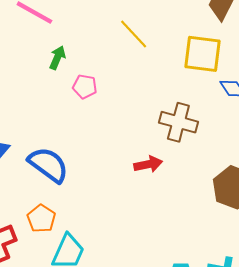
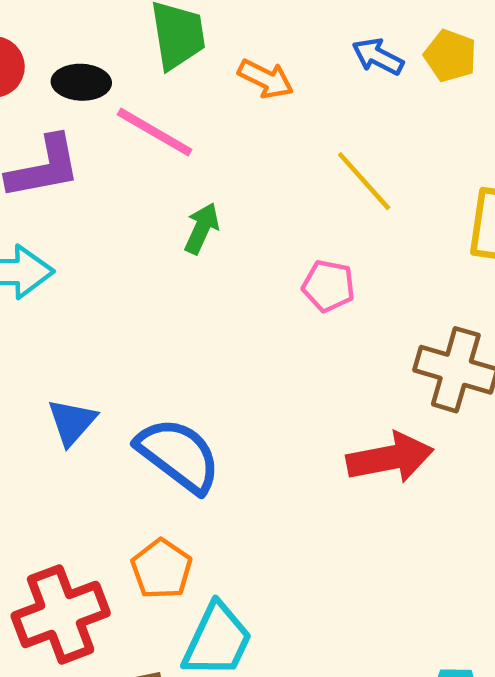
pink pentagon: (85, 87) -> (329, 286), moved
red arrow: (148, 164) -> (390, 458), size x1.4

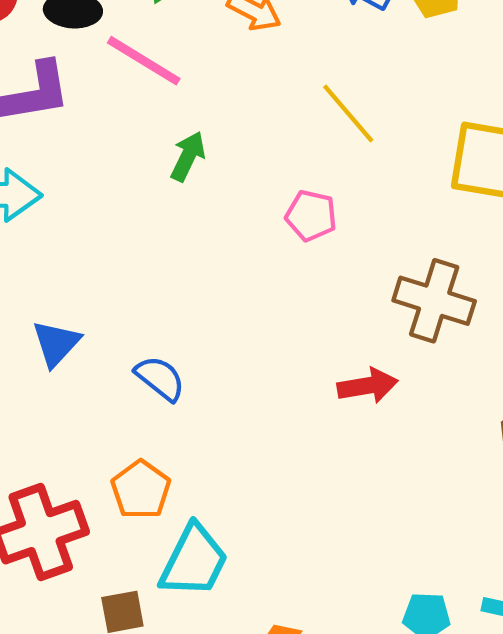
blue semicircle: (179, 455) -> (160, 378), size x0.6
red arrow: (390, 458) -> (368, 386), size x0.7

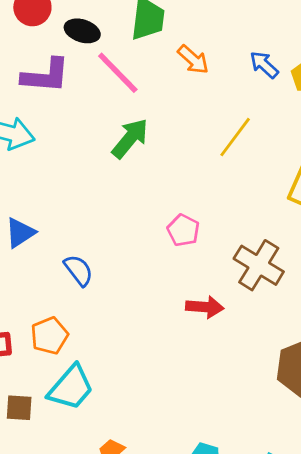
yellow line: (348, 114) -> (235, 137), turned 63
green arrow: (188, 156) -> (130, 138), size x1.4
pink pentagon: (311, 216) -> (183, 230), moved

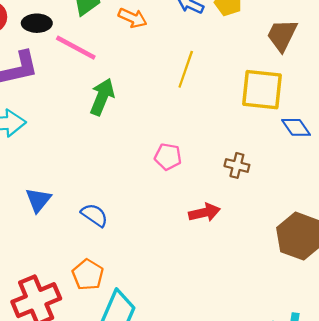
brown cross: (259, 265) -> (237, 165), size x0.6

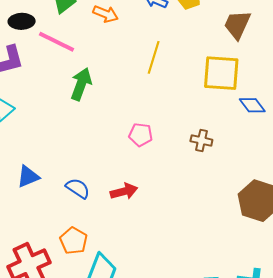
blue triangle: (38, 200) -> (28, 177), turned 30
red arrow: (204, 213) -> (124, 191), moved

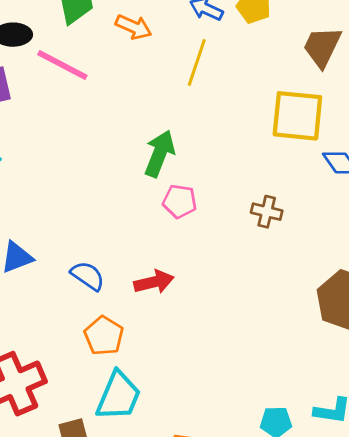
yellow line: (154, 57) -> (197, 63), moved
green arrow: (81, 84) -> (160, 154), moved
orange pentagon: (74, 241) -> (104, 336), moved

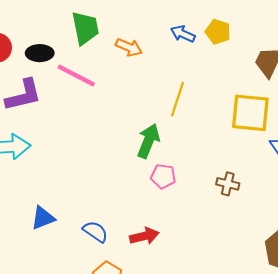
yellow line: (197, 63) -> (177, 99), moved

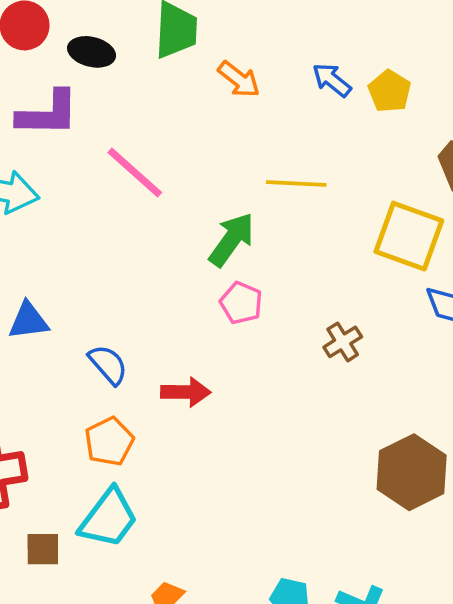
pink line: (76, 76) -> (135, 172), moved
yellow line: (177, 99) -> (296, 183), turned 60
brown cross: (228, 184) -> (343, 342), turned 30

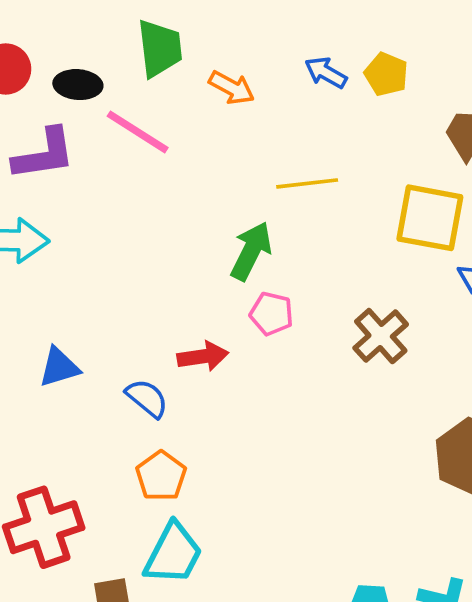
pink line: (135, 172) -> (138, 132), moved
brown cross: (343, 342) -> (381, 336), size x1.4
red arrow: (186, 392) -> (203, 356), moved

